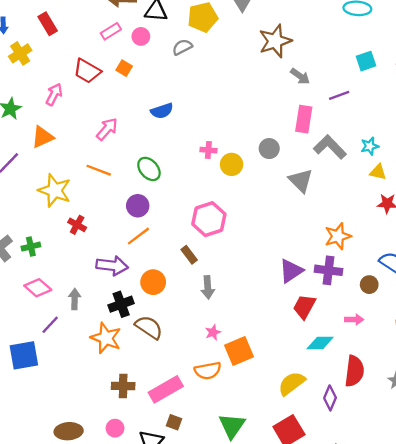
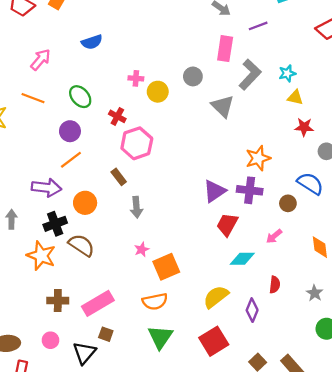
gray L-shape: (330, 147) -> (250, 75), turned 88
red cross: (77, 225) -> (117, 116), moved
pink arrow: (354, 320) -> (274, 236), turned 140
orange semicircle: (208, 371) -> (155, 301), moved
red semicircle: (354, 371) -> (275, 285), size x0.6

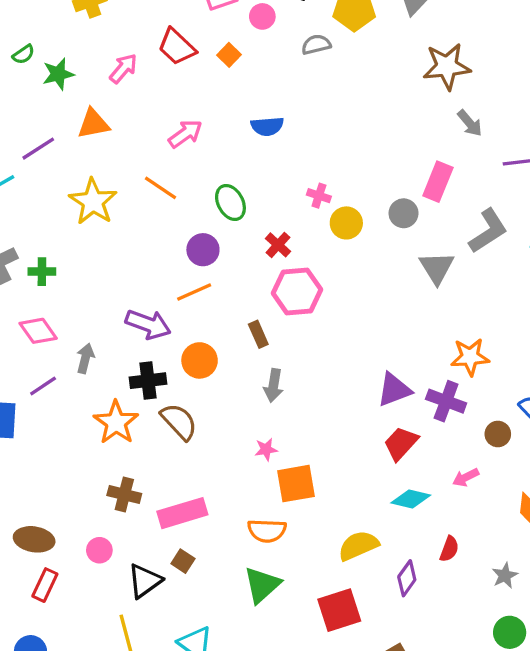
pink rectangle: (225, 49) -> (438, 182), moved

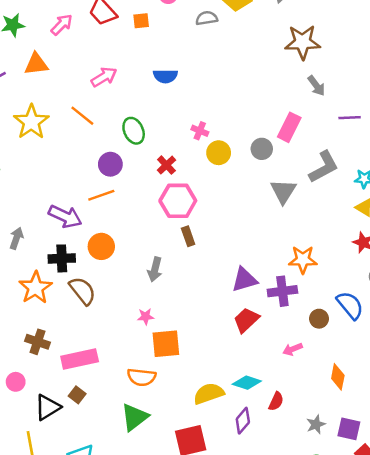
orange square: (229, 55) -> (141, 21), turned 35
brown rectangle: (258, 334) -> (188, 236), moved
purple cross: (446, 401) -> (282, 291), turned -32
cyan diamond: (411, 499) -> (247, 383), moved

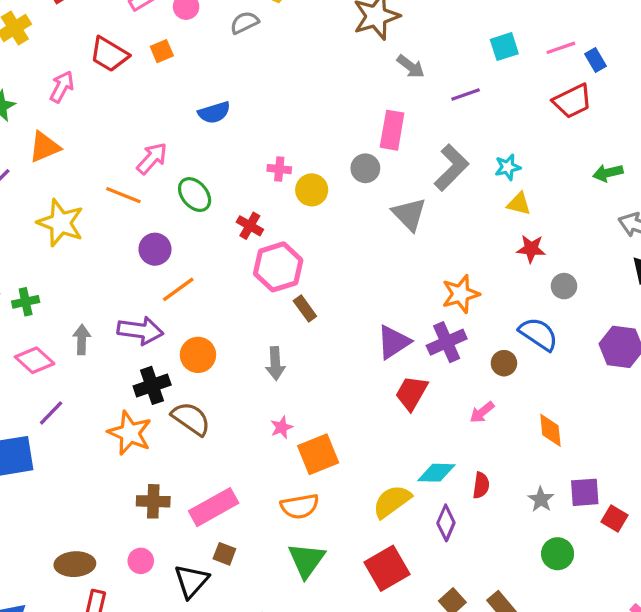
pink arrow: (104, 77) -> (152, 158), moved
purple circle: (110, 164) -> (155, 249), moved
gray arrow: (16, 238) -> (82, 340), moved

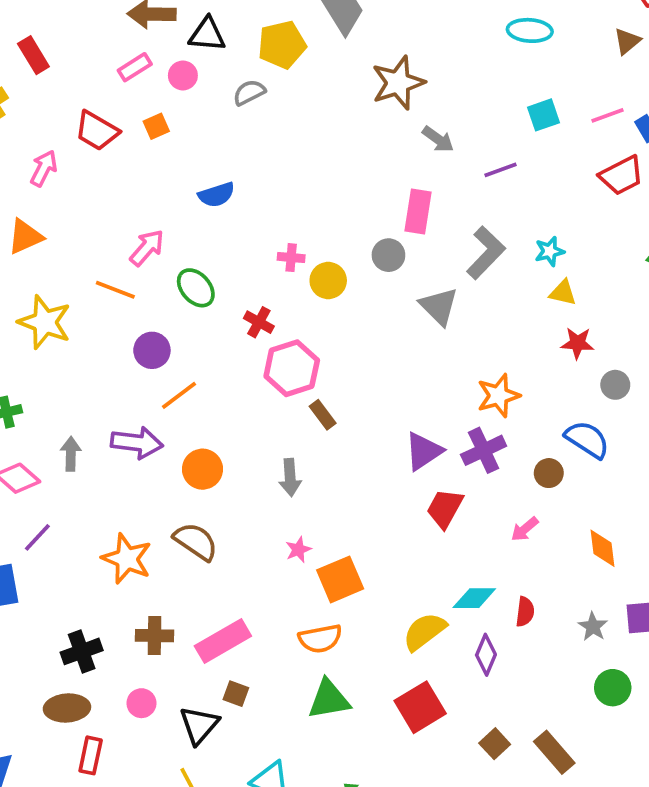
black cross: (152, 385) -> (82, 651), moved
green triangle: (306, 560) -> (329, 699), turned 45

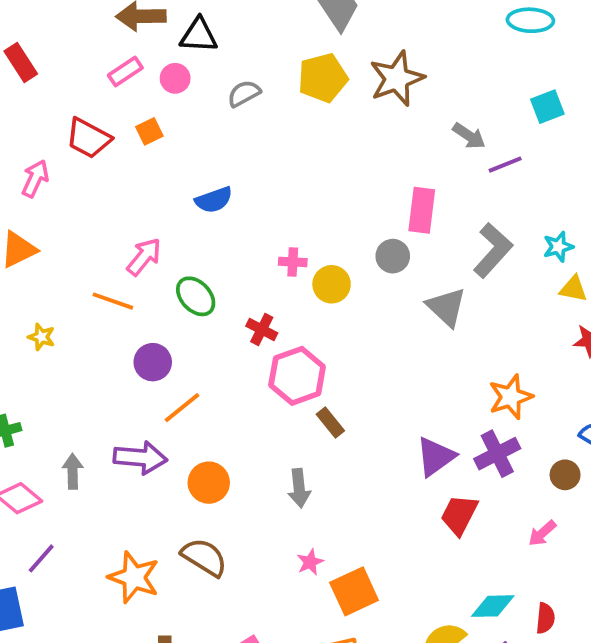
yellow pentagon: (282, 45) -> (323, 78), moved
gray arrow: (438, 139) -> (469, 136), moved
yellow star: (45, 322) -> (41, 337), size x0.5

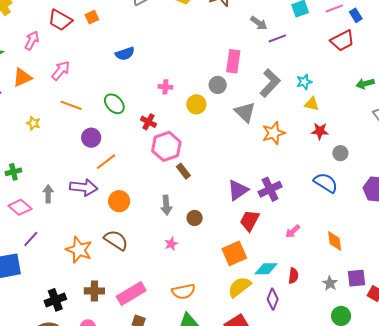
pink arrow: (144, 257) -> (61, 71), moved
yellow circle: (332, 284) -> (196, 104), moved
orange star: (511, 397) -> (274, 133), moved
brown circle: (565, 475) -> (195, 218), moved
orange square: (354, 591) -> (234, 253), moved

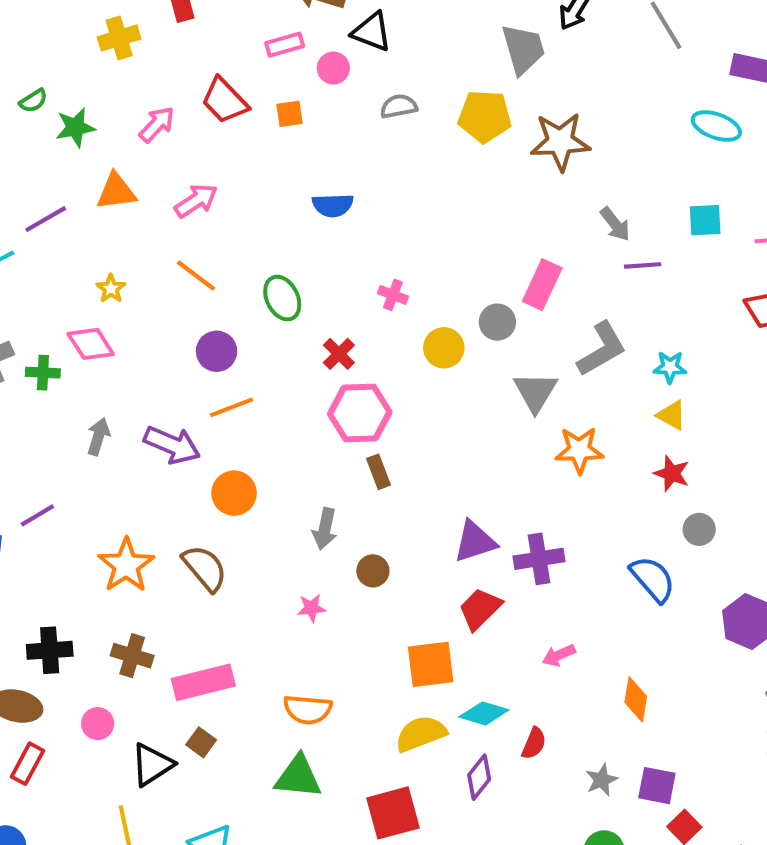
pink diamond: (20, 207) -> (91, 344), moved

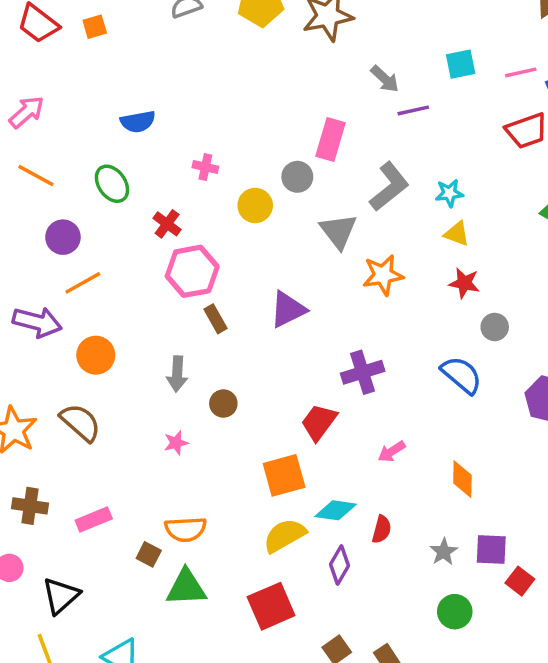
blue semicircle: (333, 205) -> (138, 122), moved
purple triangle: (475, 542) -> (288, 309), moved
pink rectangle: (203, 682) -> (94, 519), size x0.7
brown square: (201, 742) -> (149, 554), moved

